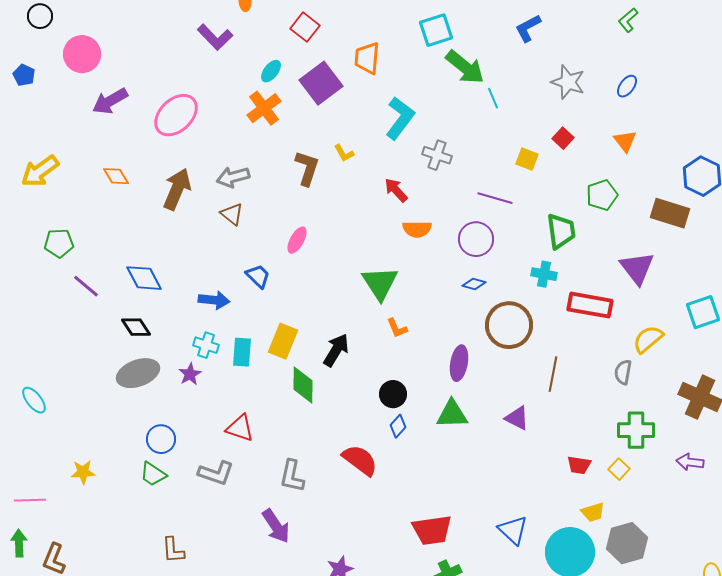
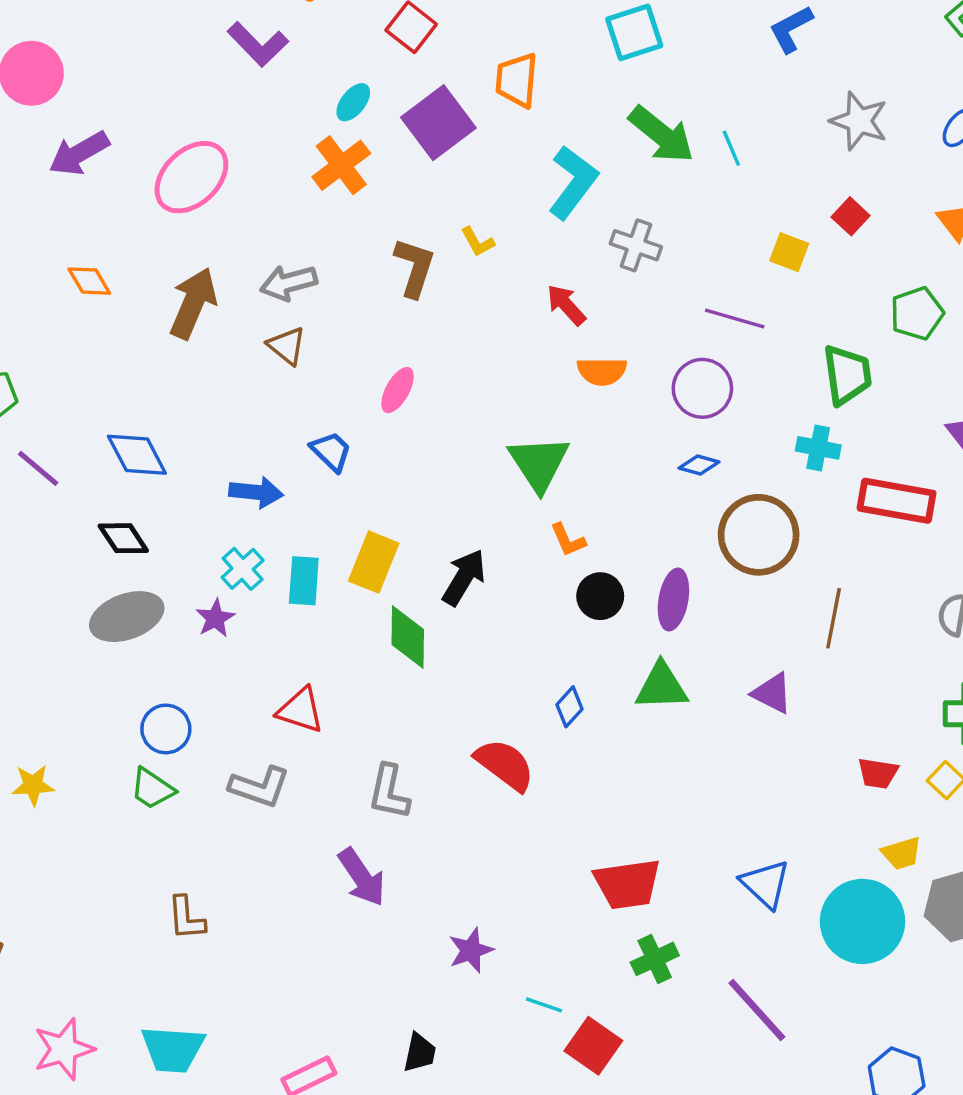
green arrow: (465, 67) -> (662, 135), moved
cyan cross: (206, 345) -> (243, 569), turned 30
black circle: (393, 394) -> (600, 596), moved

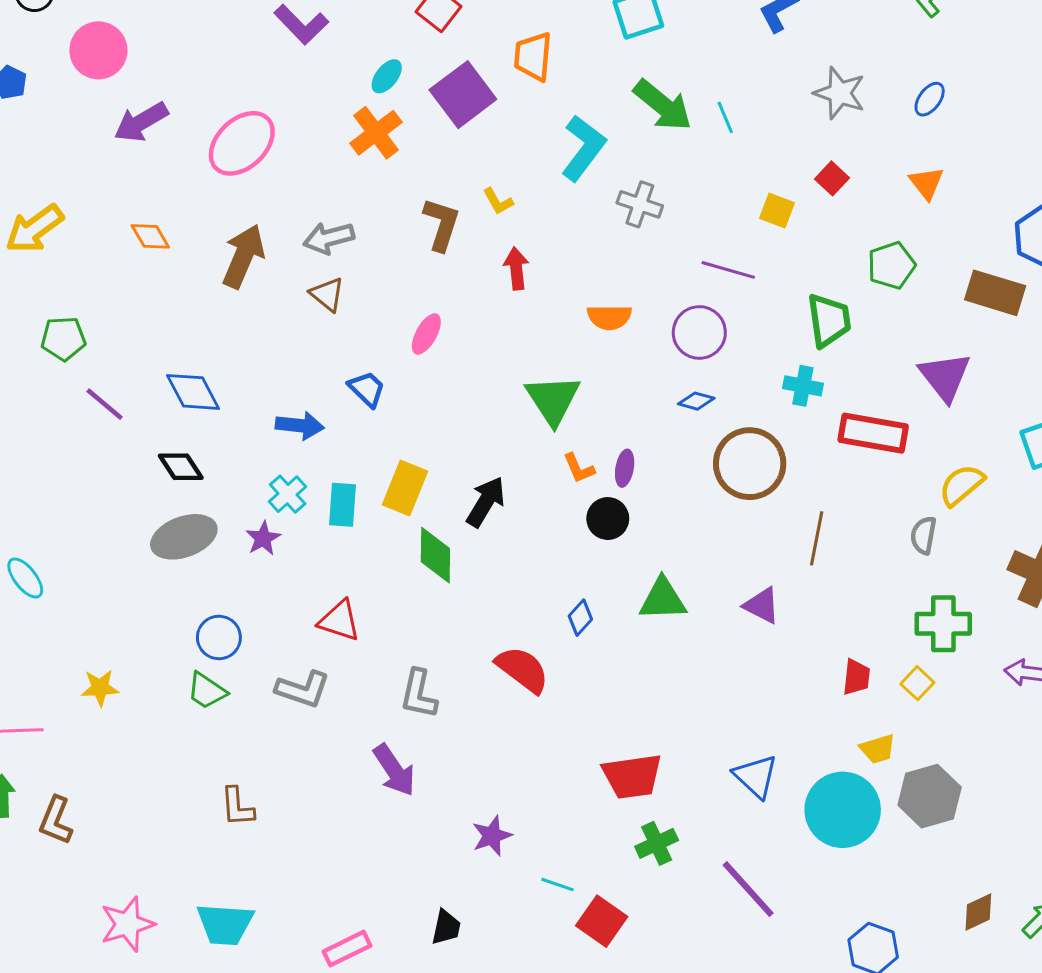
red arrow: (566, 305) -> (516, 268), moved, turned 36
purple ellipse: (673, 600) -> (625, 468), moved, size x0.7
red trapezoid: (878, 773) -> (856, 677), turned -93

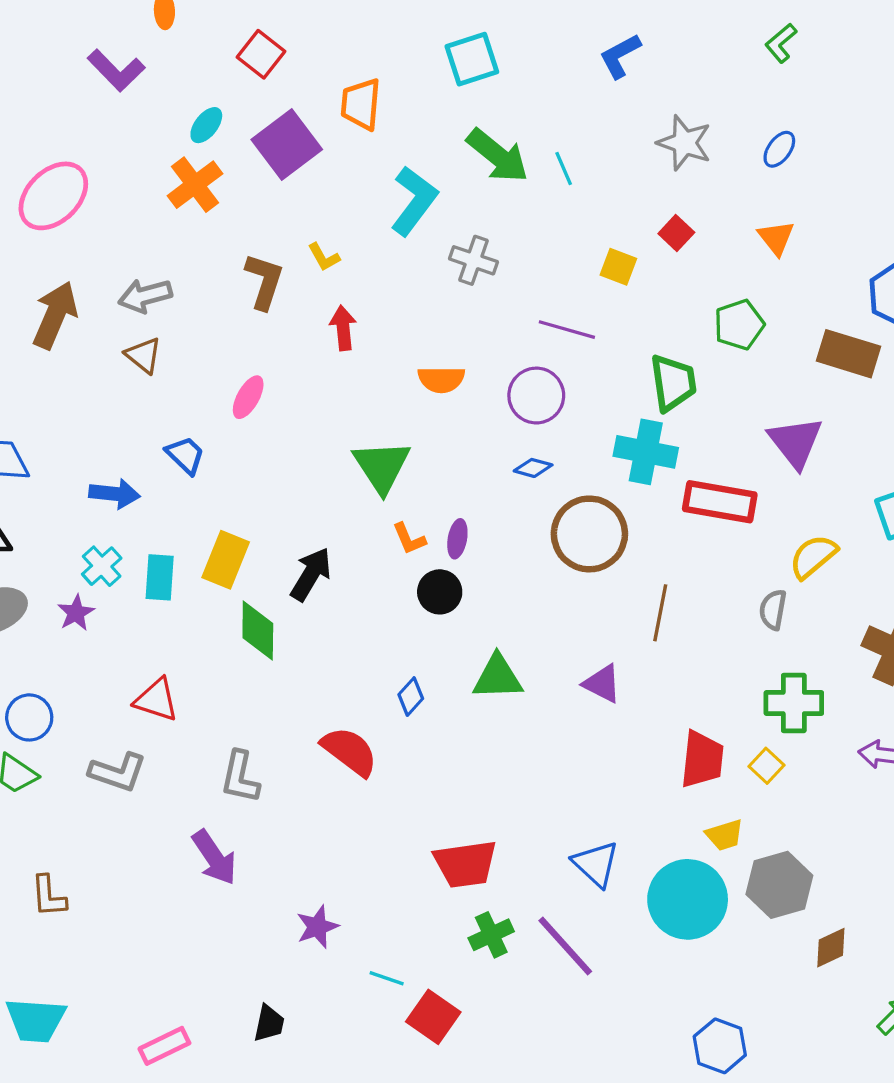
cyan cross: (803, 386) -> (646, 452), size x1.5
red trapezoid: (856, 677) -> (702, 759), size x1.5
purple line: (748, 889) -> (565, 946), moved
brown diamond: (978, 912) -> (831, 948), moved

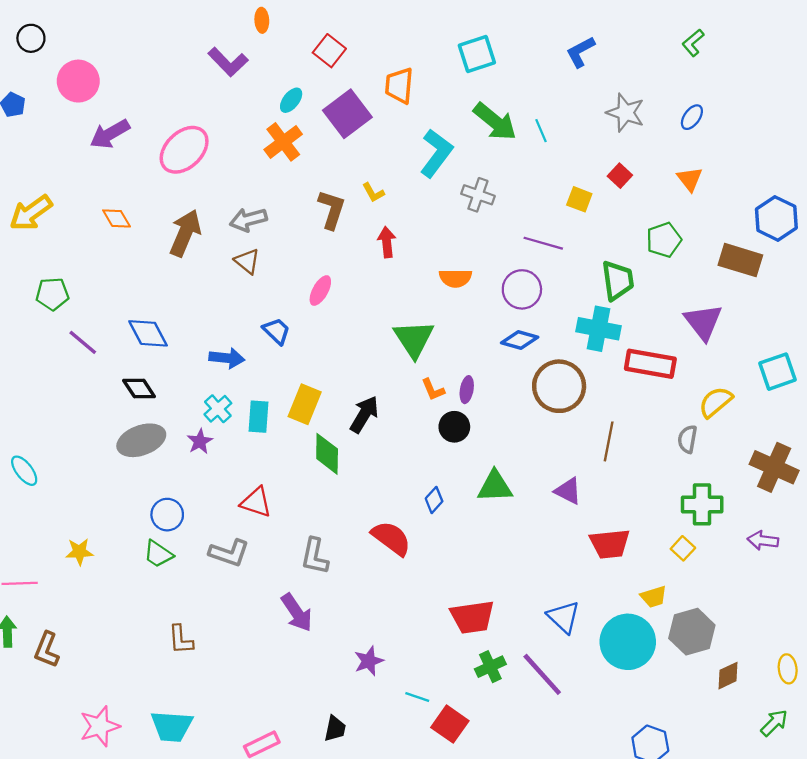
blue diamond: (533, 468) -> (520, 340), size x1.4
red trapezoid: (702, 759) -> (610, 544), moved, turned 78

